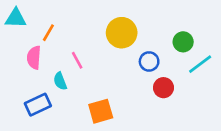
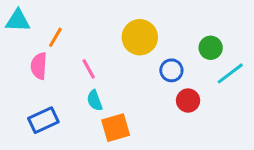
cyan semicircle: (60, 81) -> (95, 101), moved

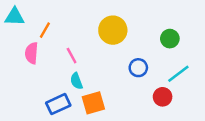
blue circle: (171, 70) -> (138, 68), moved
cyan line: (230, 73) -> (178, 74), moved
red circle: (188, 101) -> (163, 97), moved
blue rectangle: (43, 120) -> (58, 104), moved

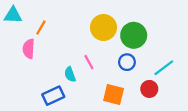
green circle: (170, 39) -> (134, 35), moved, size x1.5
pink line: (72, 56) -> (89, 62), moved
orange square: (93, 103) -> (114, 95), moved, turned 30

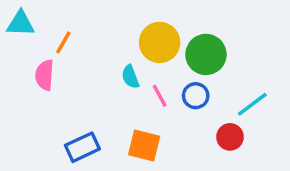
pink line: (89, 62) -> (160, 96), moved
cyan semicircle: (70, 74) -> (130, 77), moved
orange square: (114, 95) -> (144, 145), moved

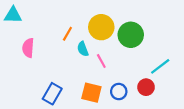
orange line: (63, 42) -> (67, 34), moved
blue circle: (196, 96) -> (119, 92), moved
blue rectangle: (82, 147) -> (52, 94), turned -35

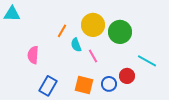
pink semicircle: (28, 48) -> (33, 55), moved
cyan line: (160, 66) -> (147, 61), turned 66
red circle: (146, 87) -> (127, 76), moved

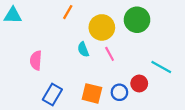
orange line: (62, 31) -> (68, 12), moved
green circle: (120, 32) -> (137, 20), moved
pink line: (93, 56) -> (110, 54), moved

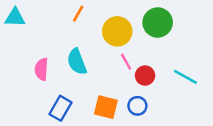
cyan semicircle: (83, 49) -> (77, 62), moved, size x1.5
red circle: (139, 84) -> (145, 76), moved

